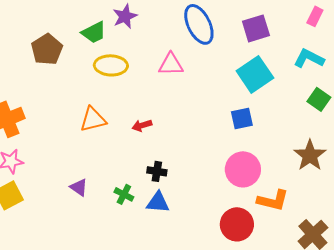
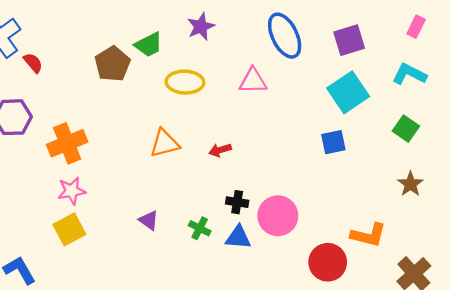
green trapezoid: (94, 32) -> (149, 45), moved
green square: (319, 99) -> (406, 129), moved
brown star: (310, 155) -> (410, 184), size x0.7
pink circle: (243, 169) -> (278, 216), moved

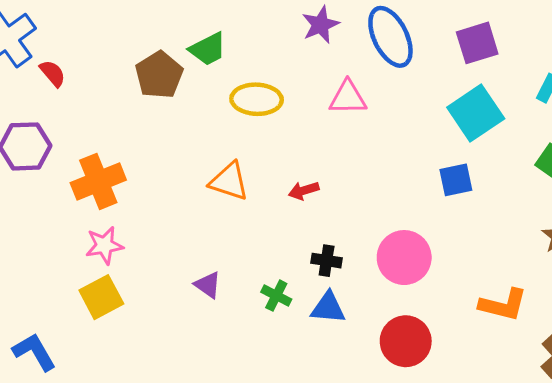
purple star: (201, 27) -> (320, 25), moved
orange triangle: (165, 143) -> (229, 181), turned 32
pink circle: (278, 216) -> (404, 258), moved
red circle: (328, 262) -> (406, 341), moved

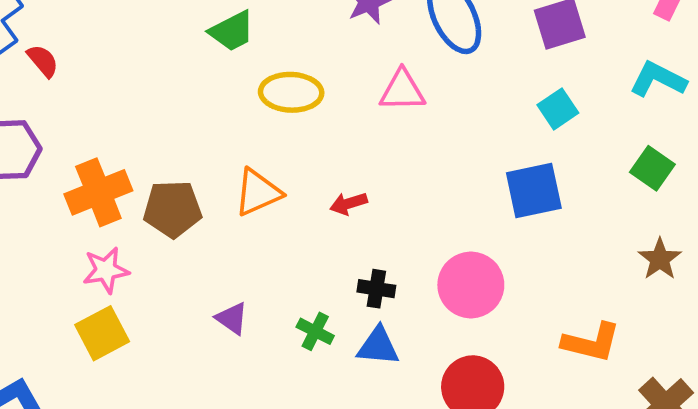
brown pentagon: (159, 75) -> (173, 209), moved, turned 30
cyan square: (476, 113) -> (558, 109), size x0.6
blue square: (456, 180) -> (534, 190), size x1.4
orange triangle: (229, 181) -> (258, 192), turned -42

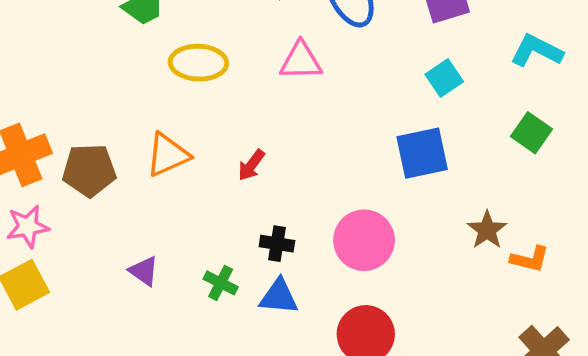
red arrow: (349, 203) -> (251, 165), turned -36
brown star: (660, 259) -> (487, 230), moved
orange L-shape: (591, 342) -> (530, 259), moved, size x0.7

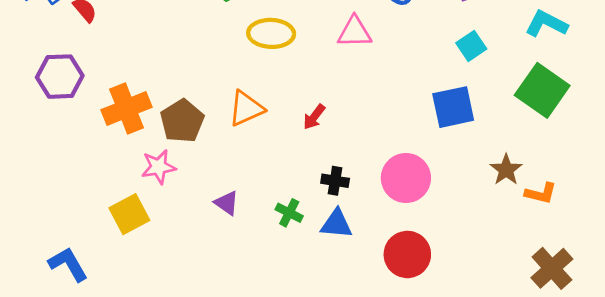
green square: (531, 133) -> (542, 90), size x1.6
brown pentagon: (89, 170) -> (182, 121), turned -30
pink star: (28, 227) -> (158, 167), moved

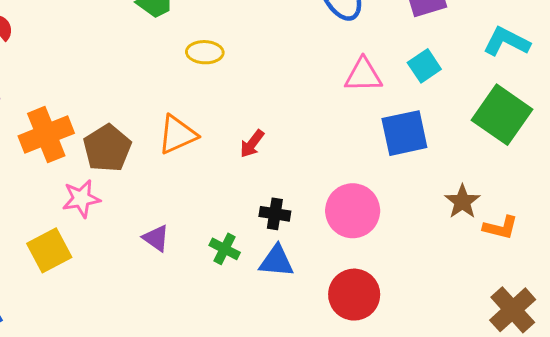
pink triangle: (355, 32) -> (363, 75), moved
yellow ellipse: (271, 33) -> (205, 52), size x0.7

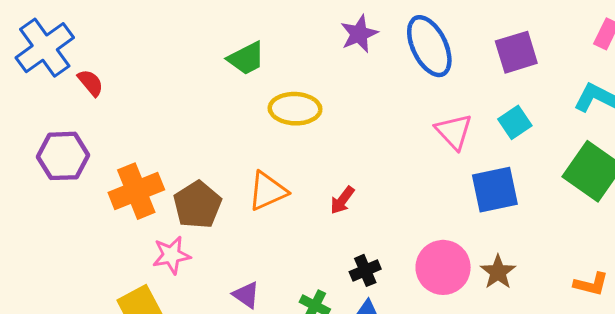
yellow ellipse: (205, 52) -> (295, 109), size x1.4
pink triangle: (363, 75) -> (454, 132), turned 48
brown star: (462, 202) -> (498, 272), moved
black cross: (275, 214) -> (365, 270), turned -32

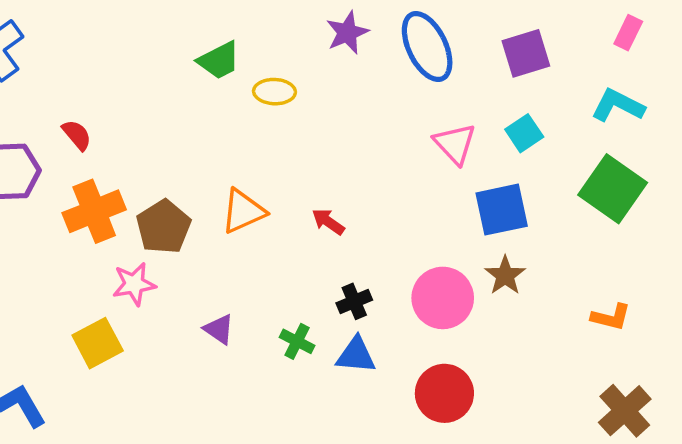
red semicircle: (91, 83) -> (77, 135), moved
yellow ellipse: (295, 109) -> (274, 92), moved, size x0.7
red arrow: (342, 200) -> (328, 222), turned 88
brown star: (498, 272) -> (505, 275), moved

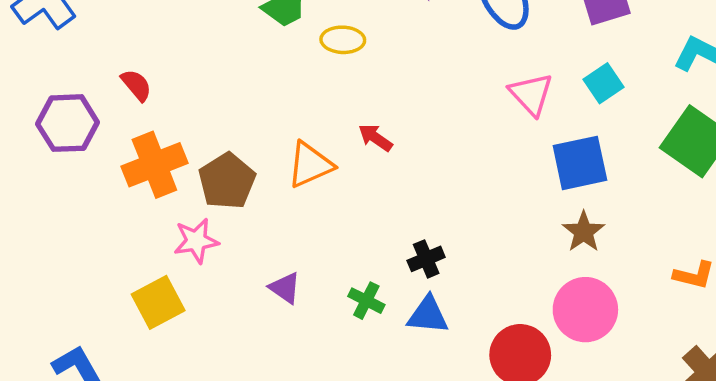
red arrow: (328, 222) -> (375, 138), moved
pink circle: (443, 298) -> (585, 310), moved

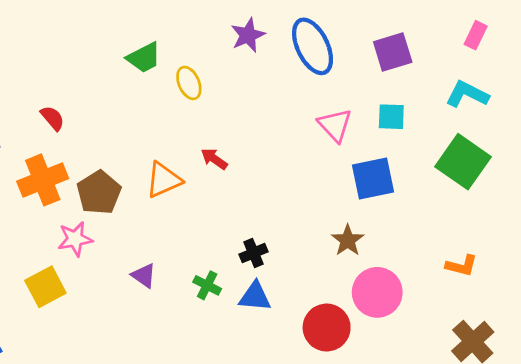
yellow ellipse: (343, 40) -> (189, 83), turned 64
cyan square: (604, 83) -> (391, 117), turned 36
red semicircle: (136, 85) -> (53, 118), moved
brown star: (584, 232) -> (348, 240), moved

